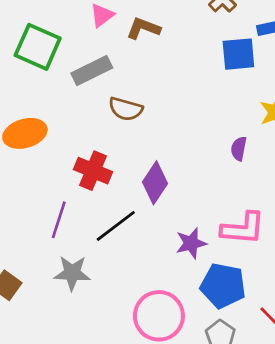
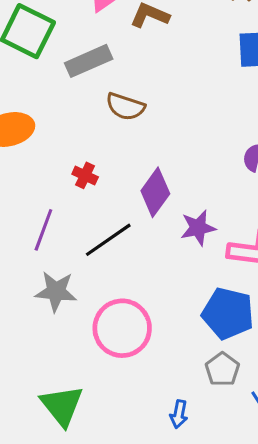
red cross: (93, 171) -> (85, 175), size x0.6
purple star: (191, 243) -> (198, 228), moved
pink circle: (159, 316) -> (122, 328), moved

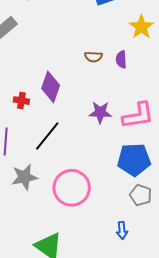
brown semicircle: (125, 107) -> (93, 57), moved, size x0.7
purple diamond: (155, 192) -> (51, 87), moved
purple star: (198, 228) -> (100, 112), turned 30

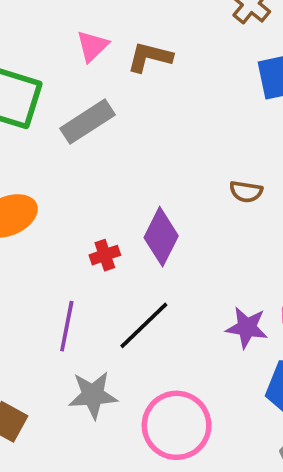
red cross: (21, 101) -> (105, 255), turned -35
purple star: (100, 112) -> (247, 327), moved

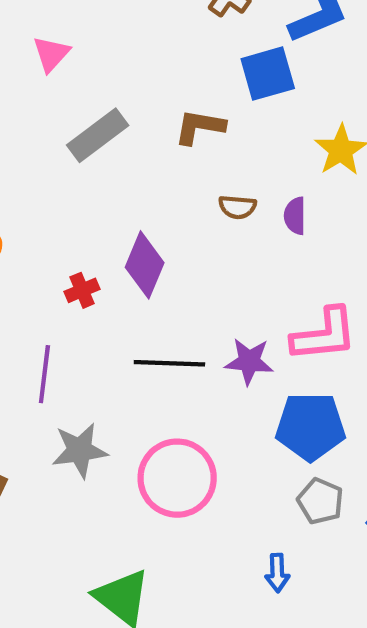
brown L-shape: (150, 57) -> (200, 127), moved
gray rectangle: (88, 122) -> (98, 135), moved
black line: (144, 325) -> (169, 363), moved, turned 50

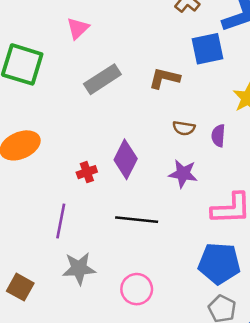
purple star: (249, 361) -> (183, 174), moved
pink circle: (177, 478) -> (137, 289), size x0.7

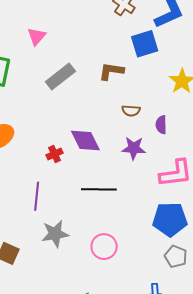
purple semicircle: (218, 136) -> (161, 125), moved
purple diamond: (126, 159) -> (85, 141), turned -48

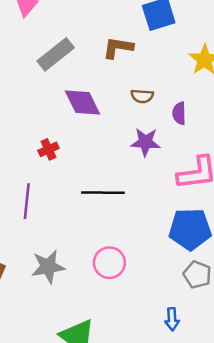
purple diamond: (85, 141) -> (82, 102), moved
gray star: (55, 234) -> (48, 267), moved

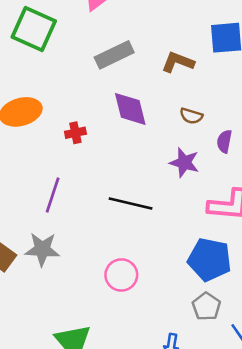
red cross: (48, 149) -> (75, 133), moved
gray star: (48, 267) -> (42, 249), moved

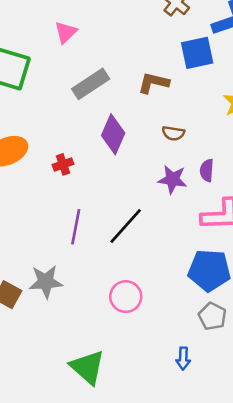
purple diamond: (130, 109) -> (113, 134), turned 45
purple semicircle: (224, 141) -> (207, 170), moved
purple line: (53, 195) -> (76, 227), moved
black line: (131, 204) -> (126, 226), turned -54

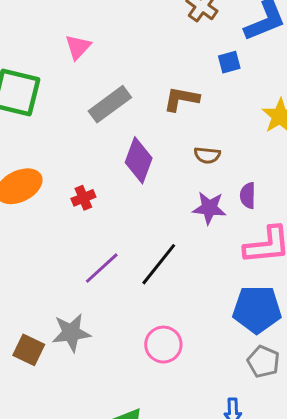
blue square: (197, 53) -> (229, 62), size x0.6
purple line: (76, 227) -> (102, 268), turned 40

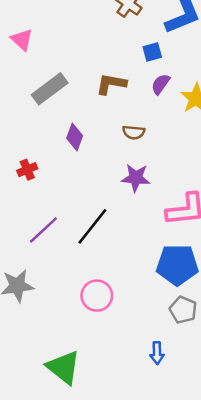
pink triangle: (78, 47) -> (22, 40), turned -30
purple diamond: (139, 160) -> (75, 137), size x0.7
purple semicircle: (248, 196) -> (161, 84), moved, turned 35

